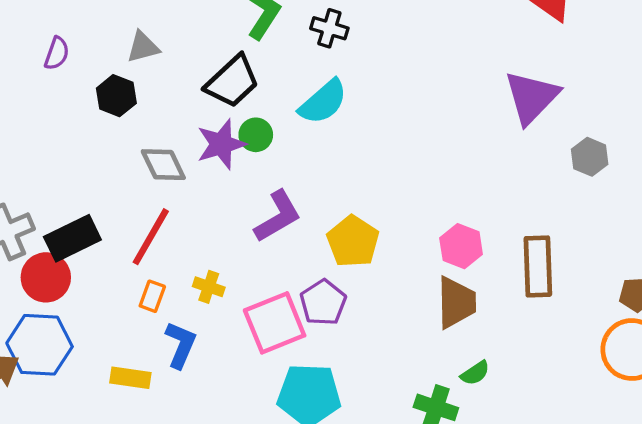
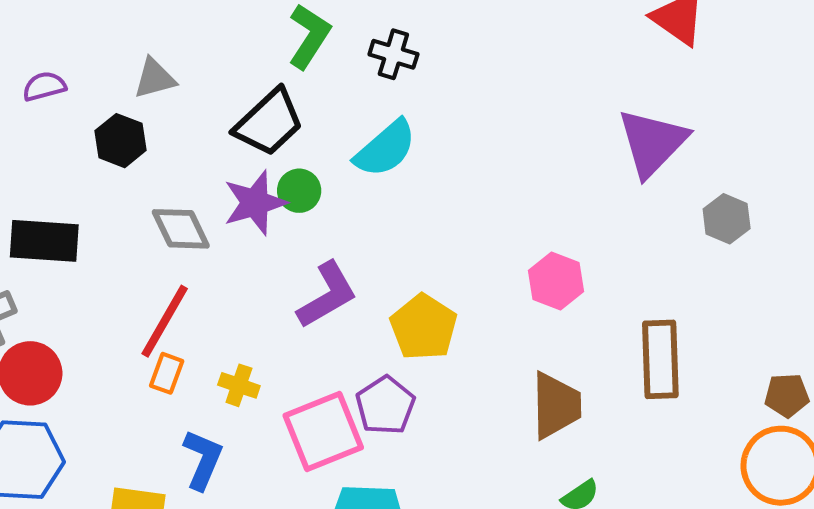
purple semicircle: (57, 53) -> (44, 86), turned -124
black rectangle: (72, 238) -> (44, 241), moved, turned 30
pink hexagon: (461, 246) -> (556, 281), moved
orange rectangle: (152, 296) -> (167, 373), moved

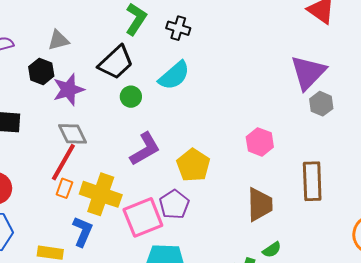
purple star: (255, 203) -> (68, 90), moved
gray hexagon: (727, 219) -> (321, 104), moved
gray diamond: (181, 229) -> (72, 134), moved
yellow cross: (239, 385) -> (101, 194), size x2.0

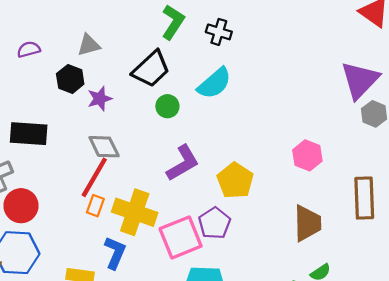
purple star: (68, 90) -> (100, 99), size x0.7

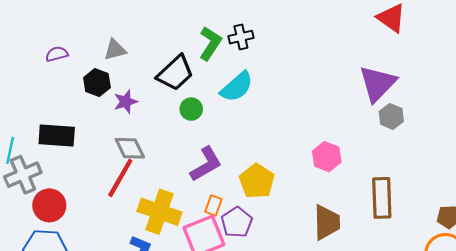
green L-shape: (173, 22) -> (210, 43), moved
black cross: (219, 32) -> (241, 37), turned -30
orange rectangle: (95, 206) -> (213, 205), moved

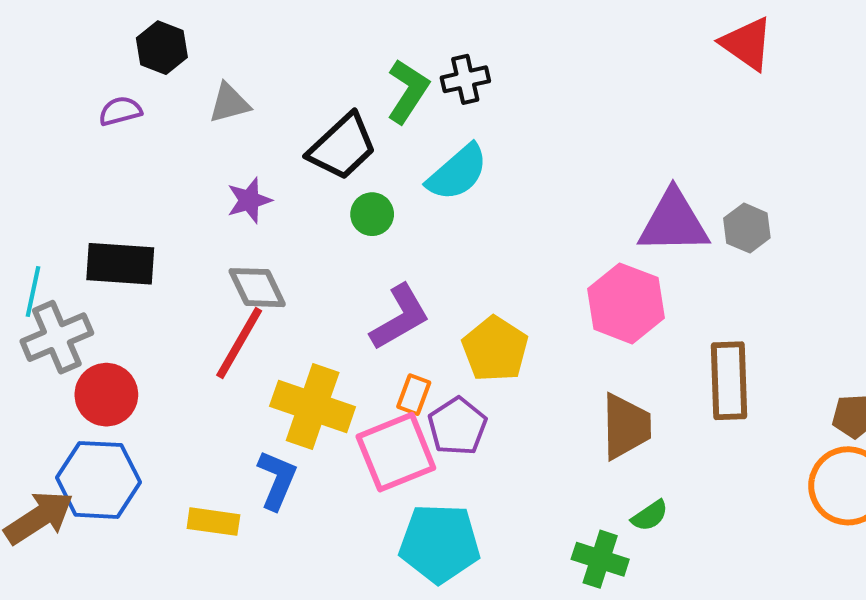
black hexagon: (97, 83) -> (162, 48), moved
purple triangle: (378, 84) -> (674, 222), moved, turned 45
pink hexagon: (327, 157) -> (626, 303), size x1.4

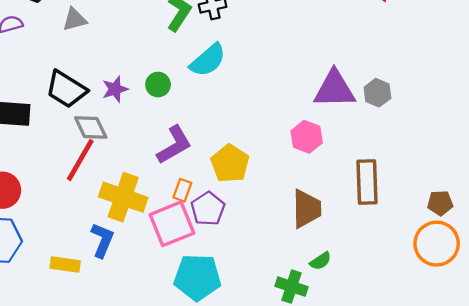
black trapezoid: (342, 147) -> (66, 89), moved, turned 75
purple star: (249, 200) -> (115, 89), moved
pink hexagon: (626, 303) -> (307, 137), size x0.7

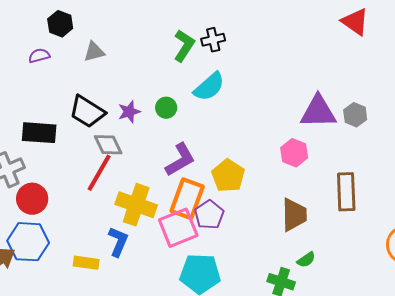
orange rectangle: (182, 190) -> (187, 199), size x2.0

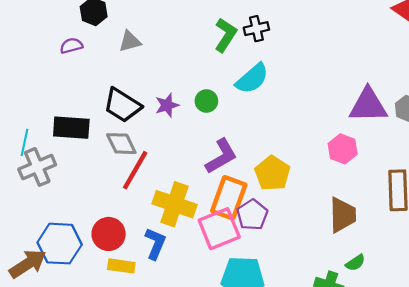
gray diamond: (108, 145) -> (121, 144), moved
red circle: (32, 199) -> (109, 234), moved

